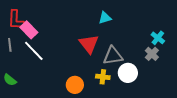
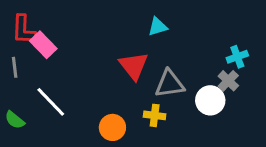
cyan cross: (158, 38) -> (237, 57), turned 32
white line: (34, 51) -> (51, 102), moved
white circle: (128, 73) -> (210, 100), moved

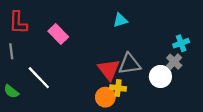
pink rectangle: (43, 45) -> (58, 34), moved
red triangle: (134, 66) -> (109, 70), moved
orange circle: (112, 127) -> (105, 97), moved

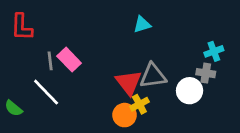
pink rectangle: (58, 34) -> (69, 60), moved
gray line: (11, 51) -> (50, 61), moved
gray cross: (174, 62) -> (206, 73), turned -35
yellow cross: (118, 88) -> (139, 104), turned -35

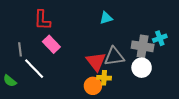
red L-shape: (22, 27) -> (42, 20), moved
gray line: (50, 61) -> (20, 49), moved
gray cross: (206, 73) -> (143, 46), moved, size x1.5
yellow cross: (139, 104) -> (104, 78), turned 32

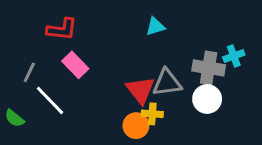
red L-shape: (42, 20) -> (62, 29), turned -85
gray line: (20, 49) -> (29, 72), turned 32

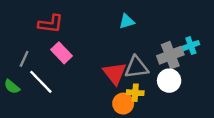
gray cross: (209, 68) -> (170, 55), turned -30
yellow cross: (152, 114) -> (135, 93), moved
green semicircle: (14, 118) -> (12, 87), moved
orange circle: (136, 126) -> (123, 104), moved

